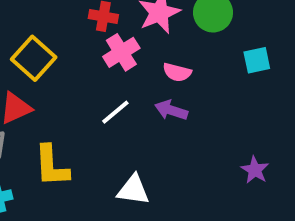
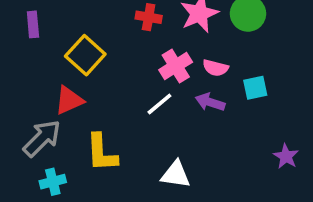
pink cross: (121, 52) -> (176, 66), moved
cyan square: (257, 60) -> (255, 88), moved

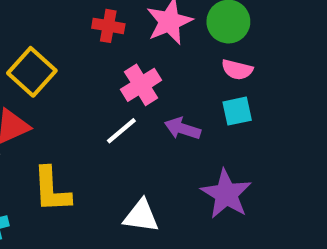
pink semicircle: (215, 68) -> (237, 70), moved
purple star: (286, 156) -> (226, 194), moved, size x1.6

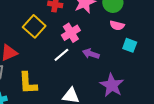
yellow square: (32, 72) -> (34, 26), moved
cyan square: (237, 111) -> (130, 45), moved, turned 32

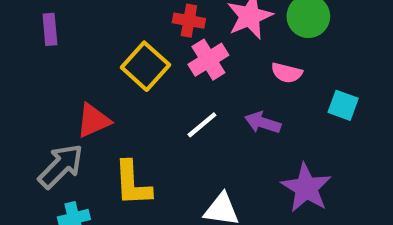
pink semicircle: (117, 25) -> (287, 73), moved
pink cross: (71, 33) -> (208, 60), moved

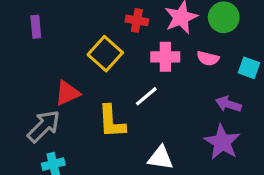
pink cross: (208, 60) -> (165, 57), moved, turned 32
cyan square: (343, 105) -> (249, 68), moved
purple arrow: (263, 123) -> (228, 104), moved
yellow L-shape: (132, 183) -> (112, 122), moved

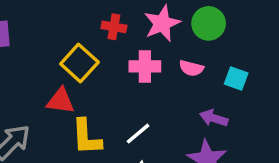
red triangle: (67, 93) -> (61, 101), moved, turned 32
white line: (146, 96) -> (138, 134), moved

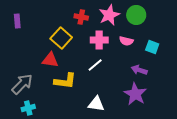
white line: (138, 134) -> (95, 65), moved
yellow L-shape: (86, 137) -> (65, 81), turned -80

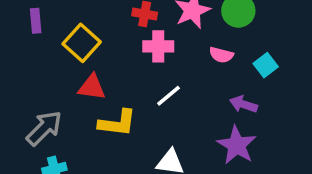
yellow square: (61, 38) -> (82, 43), moved
pink cross: (99, 40) -> (158, 46), moved
cyan square: (152, 47) -> (266, 65), turned 32

